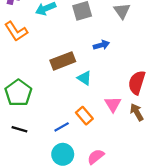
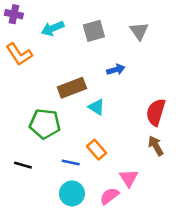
green pentagon: (18, 93) -> (45, 124), moved, turned -30
pink triangle: (113, 104) -> (129, 178), moved
blue line: (62, 127) -> (71, 163), turned 42

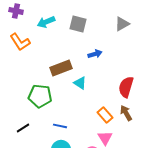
gray square: (94, 31) -> (78, 24), turned 30
gray triangle: (139, 31) -> (122, 24), moved, turned 35
orange rectangle: (96, 150) -> (105, 115), moved
black line: (23, 165) -> (23, 128), turned -48

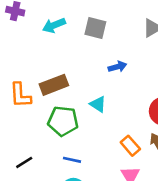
orange L-shape: (20, 42) -> (20, 95), moved, turned 30
brown rectangle: (61, 68) -> (54, 85), moved
green pentagon: (40, 96) -> (63, 121), moved

